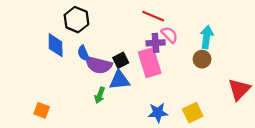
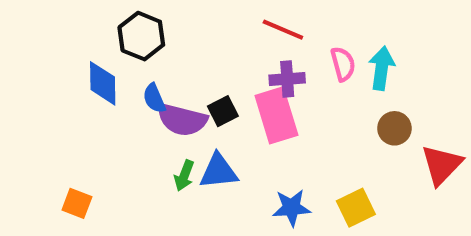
pink semicircle: (169, 35) -> (343, 64), moved, turned 30
brown circle: (202, 59) -> (394, 128), moved
blue triangle: (119, 80) -> (219, 171), moved

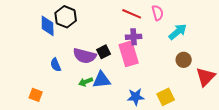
pink semicircle: (343, 64) -> (158, 13), moved
cyan arrow: (382, 68) -> (178, 32), turned 42
blue diamond: (103, 83) -> (48, 26), moved
blue semicircle: (154, 98) -> (56, 65), moved
green arrow: (184, 176) -> (86, 82), turned 48

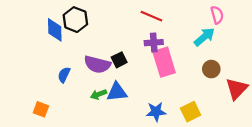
pink semicircle: (158, 13) -> (217, 15), moved
pink rectangle: (129, 54) -> (164, 62), moved
blue semicircle: (56, 65) -> (64, 75), turned 48

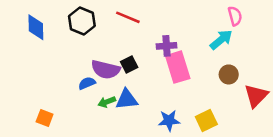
red line: (151, 16) -> (128, 17), moved
blue diamond: (55, 30) -> (36, 27), moved
blue semicircle: (64, 75) -> (87, 83), moved, turned 42

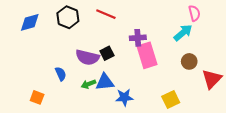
blue diamond: (36, 27) -> (30, 22), turned 75
blue semicircle: (87, 83) -> (61, 74), moved, turned 88
blue star: (169, 121) -> (124, 97), moved

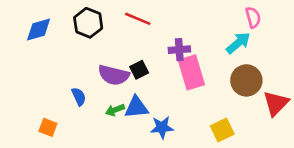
brown circle: (189, 61) -> (246, 80), size x1.5

